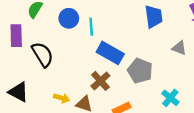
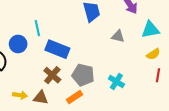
blue circle: (69, 18) -> (18, 44), moved
gray pentagon: (140, 71) -> (83, 75), moved

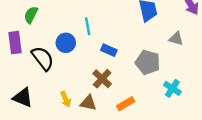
blue rectangle: (57, 49) -> (109, 50), size x0.6
gray pentagon: (83, 75) -> (148, 62), moved
yellow arrow: (20, 95) -> (66, 99), turned 56

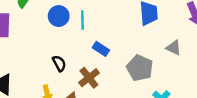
blue circle: (66, 43) -> (59, 16), moved
black semicircle: (43, 58) -> (59, 63), moved, size x0.6

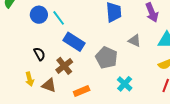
cyan line: (82, 20) -> (59, 18), turned -35
blue rectangle: (101, 49) -> (74, 42), size x1.5

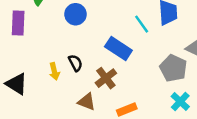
cyan line: (59, 18) -> (142, 24), moved
gray pentagon: (106, 58) -> (173, 68), moved
yellow arrow: (30, 79) -> (54, 71), moved

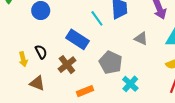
gray pentagon: (173, 68) -> (111, 62), moved
brown triangle: (87, 102) -> (37, 83), moved

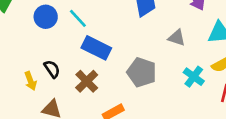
cyan line: (97, 18) -> (78, 18), moved
cyan cross: (130, 84) -> (194, 77), moved

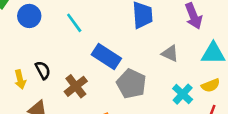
blue circle: (46, 17) -> (29, 16), moved
blue rectangle: (96, 48) -> (106, 56), moved

